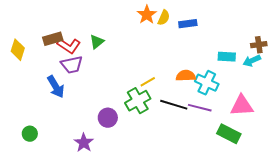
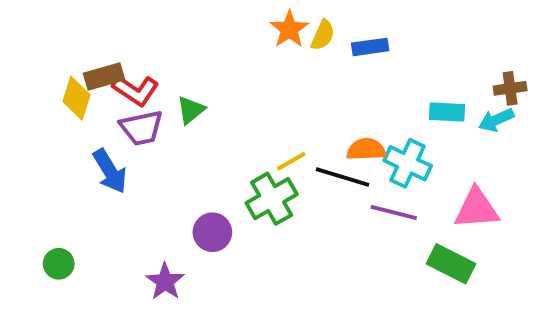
green triangle: (97, 42) -> (191, 110), moved
yellow diamond: (18, 50) -> (76, 98), moved
black line: (174, 105) -> (343, 177), moved

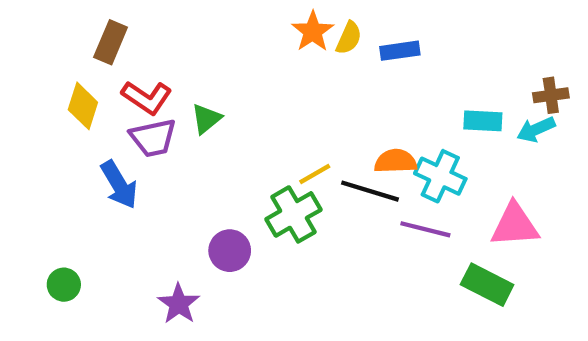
brown rectangle: (104, 77) -> (111, 42), moved, turned -51

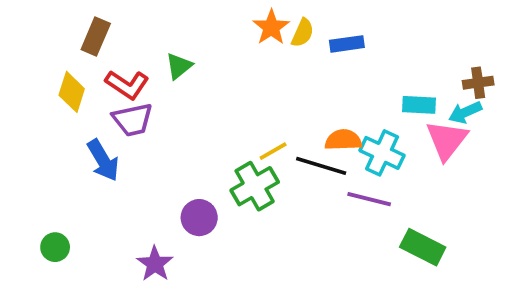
green triangle: (206, 119) -> (179, 66), moved
pink triangle: (515, 225) -> (447, 140), moved, turned -48

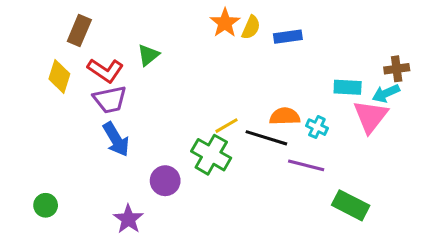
cyan cross: (382, 153) -> (317, 127), size x0.6
blue arrow: (103, 160) -> (116, 139), moved
green cross: (255, 186) -> (211, 155), turned -30

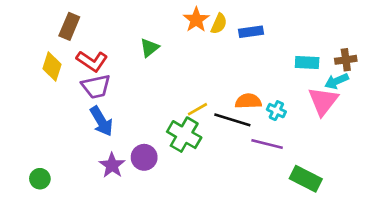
green triangle: (148, 55) -> (149, 48), moved
cyan rectangle: (348, 87) -> (307, 62), moved
purple star: (128, 219) -> (112, 165), moved

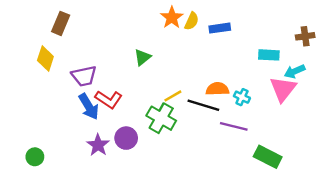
green triangle: (149, 48) -> (143, 57), moved
brown cross: (346, 60) -> (305, 36), moved
red L-shape: (92, 61) -> (109, 99), moved

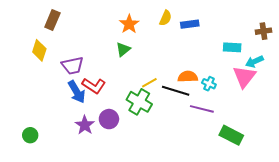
orange star: (172, 18) -> (129, 24), moved

